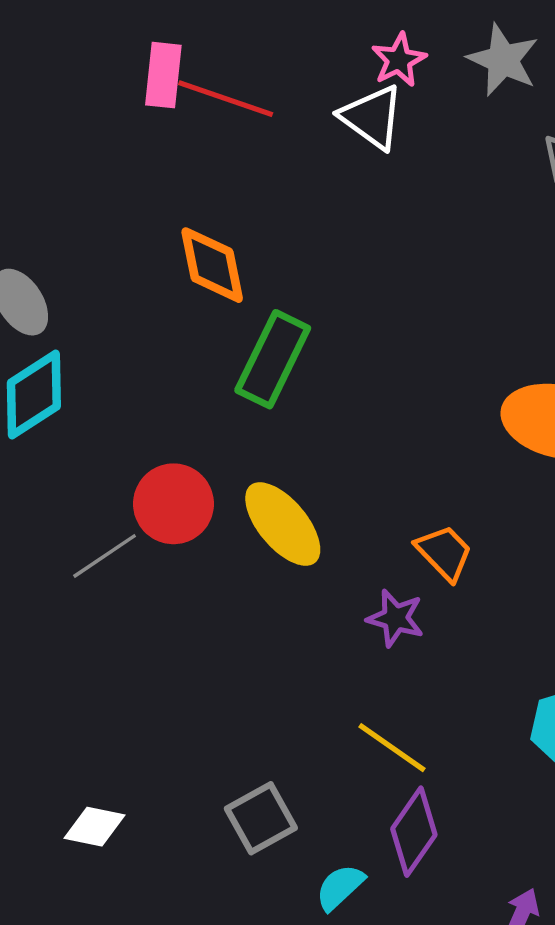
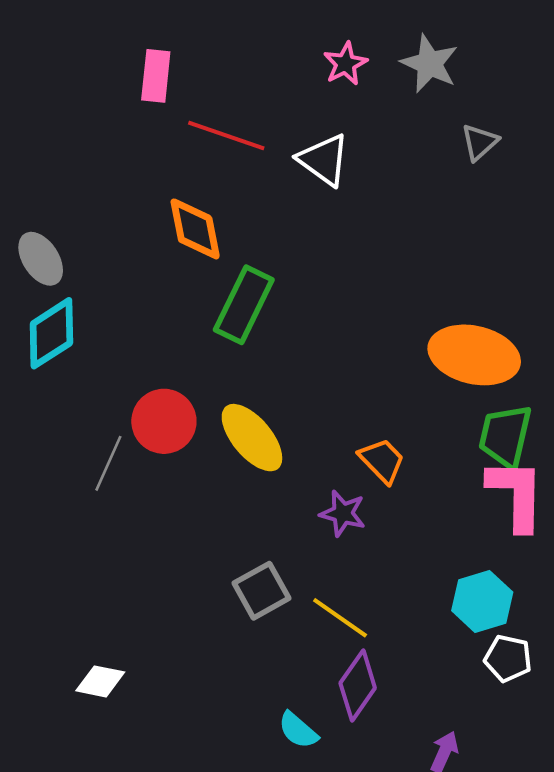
red line: (226, 99) -> (226, 135), moved
white triangle: (372, 117) -> (324, 160), moved
gray line: (105, 556) -> (108, 463), turned -32
gray square: (261, 818) -> (261, 591), moved
cyan semicircle: (340, 887) -> (298, 730), turned -96

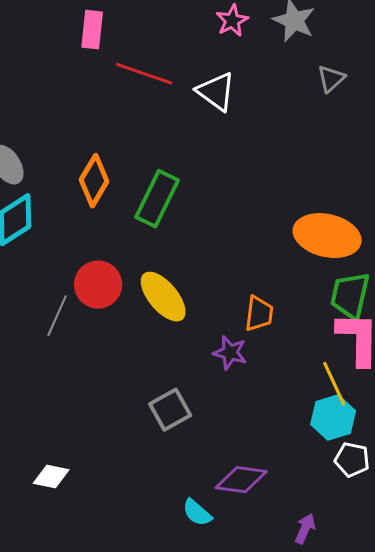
orange diamond: (195, 229) -> (94, 181), moved, turned 42
orange trapezoid: (382, 461) -> (259, 314), turned 51
yellow line: (340, 618) -> (334, 384), moved, turned 30
purple diamond: (358, 685) -> (241, 480), turned 63

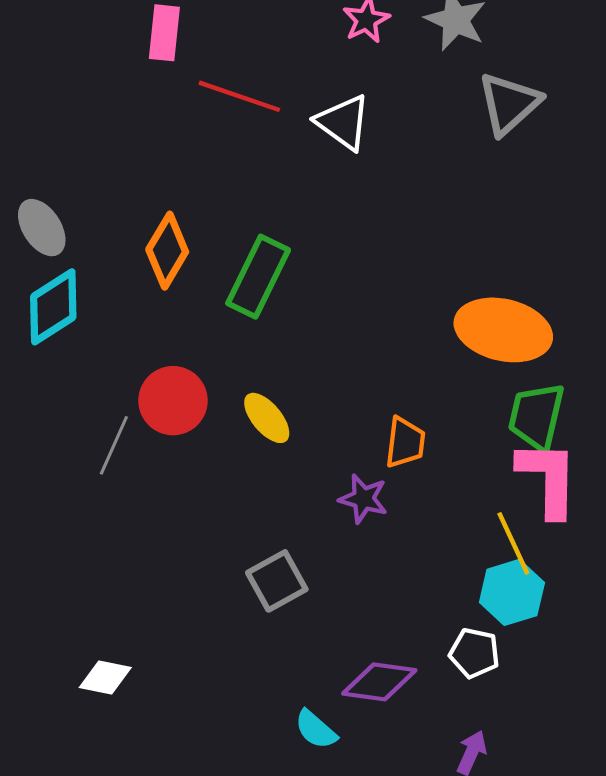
gray triangle: (331, 79) -> (509, 104), size x1.6
yellow ellipse: (163, 297) -> (267, 418), size x0.7
white pentagon: (352, 460) -> (474, 653), moved

